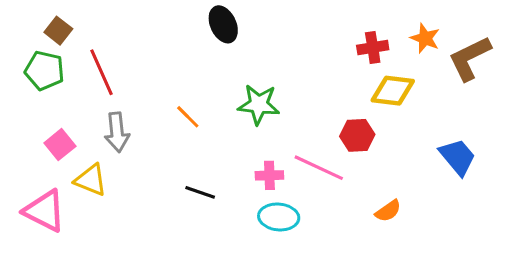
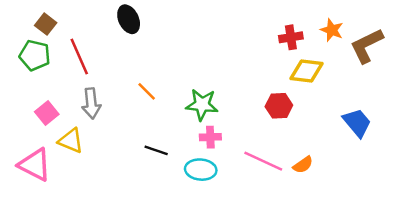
black ellipse: (223, 24) -> (129, 19), moved
green star: (259, 105) -> (202, 105), moved
pink line: (319, 168) -> (263, 161), moved
cyan ellipse: (279, 217) -> (201, 170), moved

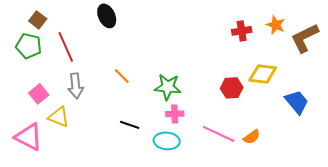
yellow diamond: (307, 71) -> (263, 74), moved

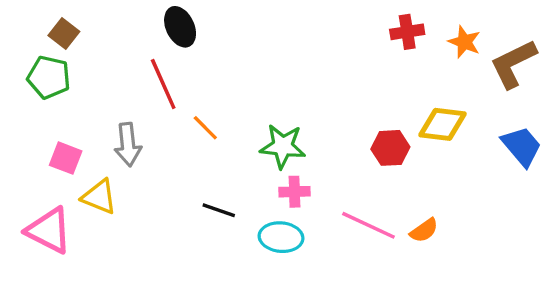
red cross: (242, 31) -> (407, 32), moved
red line: (66, 47) -> (163, 84), moved
pink square: (39, 94) -> (66, 158), turned -30
blue trapezoid: (297, 102) -> (522, 146), moved

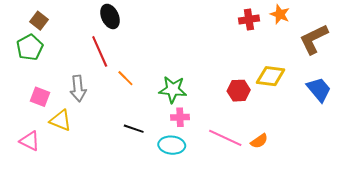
orange star: (464, 42) -> (280, 14), moved
green pentagon: (49, 77) -> (30, 47), turned 30
pink triangle: (49, 230) -> (30, 141), size x0.7

